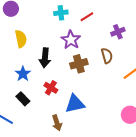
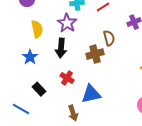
purple star: (71, 40) -> (67, 23), moved
brown semicircle: (107, 56) -> (109, 38), moved
blue star: (23, 74) -> (30, 57), moved

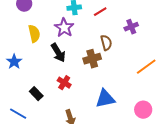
black arrow: (61, 48) -> (58, 53), turned -36
blue star: (30, 57) -> (14, 62), moved
blue triangle: (91, 94) -> (105, 99), moved

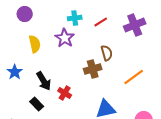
purple cross: (131, 27) -> (135, 25), moved, size x1.5
black arrow: (58, 53) -> (44, 81), moved
orange line: (146, 67) -> (134, 77), moved

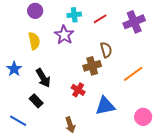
purple circle: (25, 14) -> (35, 11), moved
red cross: (65, 93) -> (78, 90), moved

